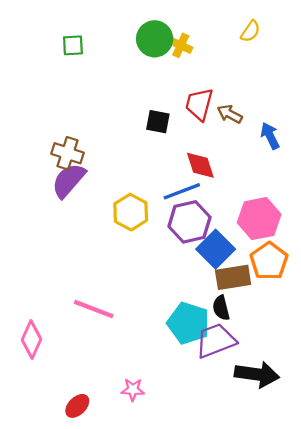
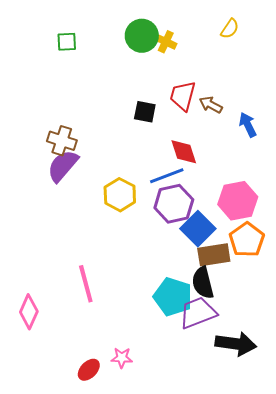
black semicircle: (221, 308) -> (203, 283), size x1.4
pink line: (94, 309) -> (86, 284), turned 54
red ellipse: (77, 406) -> (89, 370), moved

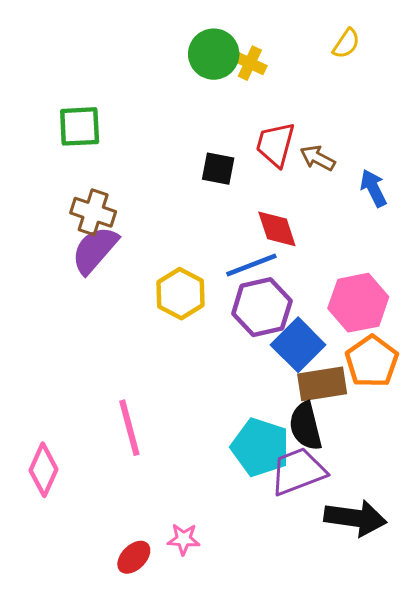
green square: (67, 42) -> (80, 126), moved, size x1.4

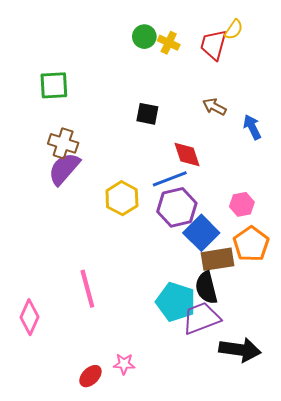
green circle: (214, 54) -> (144, 37), size x0.7
red trapezoid: (275, 144) -> (213, 45), moved
pink hexagon: (358, 303) -> (242, 204), size x0.6

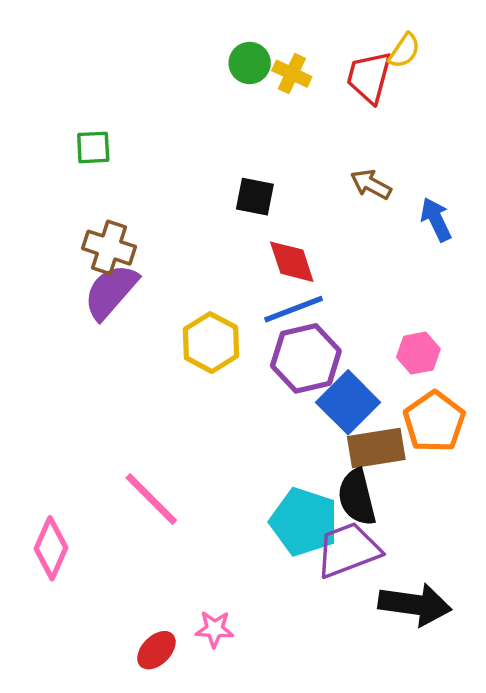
green square: (54, 85) -> (93, 147), size x0.7
red diamond: (187, 154) -> (292, 262), moved
pink line: (87, 289) -> (151, 499), turned -30

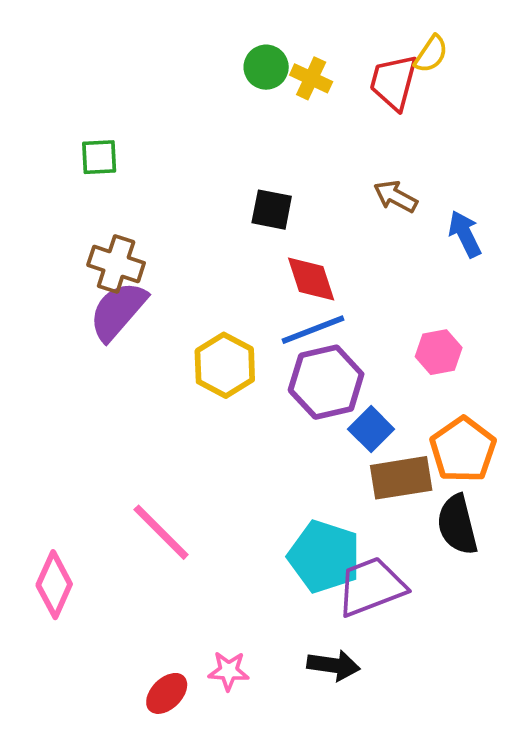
pink hexagon: (418, 353) -> (439, 352), moved
blue square: (348, 402) -> (371, 429), size x0.7
black semicircle: (357, 497) -> (457, 525), moved
black arrow: (415, 604) -> (334, 665), moved, size x0.7

